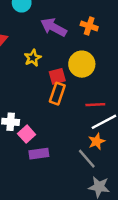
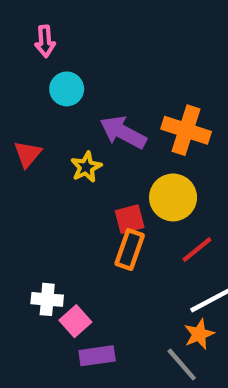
orange cross: (89, 26) -> (186, 130), size x1.5
yellow star: (33, 58) -> (86, 167), moved
red line: (95, 105) -> (197, 250), moved, turned -36

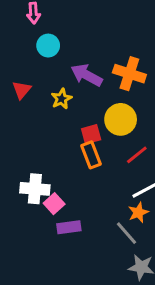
orange rectangle: (130, 250) -> (91, 155), turned -40
white cross: (47, 299) -> (35, 189), size x1.4

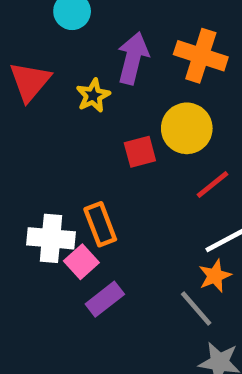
purple arrow: (87, 75) -> (133, 58), turned 76
red triangle: (22, 90) -> (30, 82), size x1.4
orange rectangle: (91, 155) -> (100, 224), moved
purple rectangle: (69, 227) -> (105, 299), turned -30

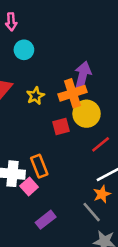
orange cross: (201, 56) -> (72, 93), moved, turned -36
purple arrow: (133, 58) -> (83, 75), moved
purple rectangle: (105, 299) -> (46, 220), moved

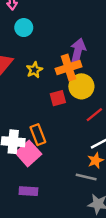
pink square: (29, 186) -> (28, 153), size x1.5
gray line: (92, 212) -> (86, 177), turned -36
purple rectangle: (46, 220) -> (28, 191), moved, turned 42

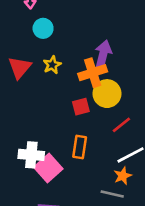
yellow star: (34, 70) -> (52, 65), moved
orange rectangle: (38, 135) -> (80, 147), moved, turned 30

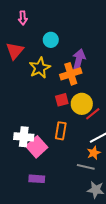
cyan circle: (43, 28) -> (51, 40), moved
yellow star: (52, 65) -> (40, 68), size x1.5
red triangle: (20, 67) -> (15, 51), moved
yellow circle: (107, 94) -> (82, 104), moved

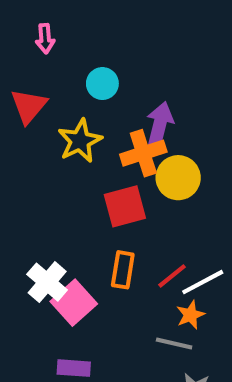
red square: (62, 100) -> (125, 206), size x1.5
yellow circle: (82, 104) -> (178, 178), moved
red line: (93, 114) -> (172, 276), moved
white cross: (24, 137) -> (47, 282), turned 36

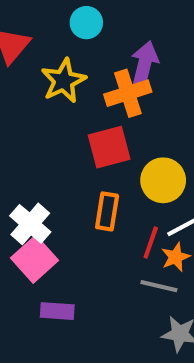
yellow circle: (178, 178) -> (163, 180), moved
red line: (172, 276) -> (151, 243), moved, turned -32
pink square: (74, 303) -> (34, 259), moved

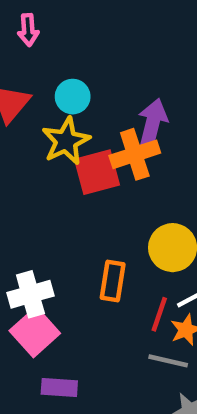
cyan circle: (86, 23) -> (73, 97), moved
red square: (109, 147) -> (97, 172), moved
white cross: (30, 224) -> (30, 294), turned 33

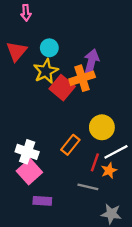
red square: (97, 172) -> (62, 88), turned -35
orange rectangle: (113, 281) -> (70, 145), turned 30
white cross: (30, 294) -> (27, 152), turned 35
gray line: (168, 361) -> (88, 187), moved

